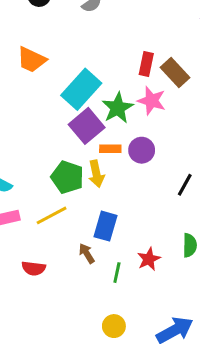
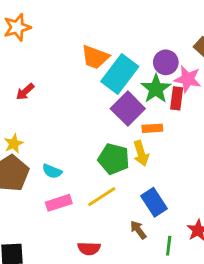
orange trapezoid: (31, 60) -> (95, 57), moved
red rectangle: (146, 64) -> (177, 98), moved
purple circle: (142, 150) -> (166, 62), moved
blue rectangle: (105, 226) -> (154, 202), turned -44

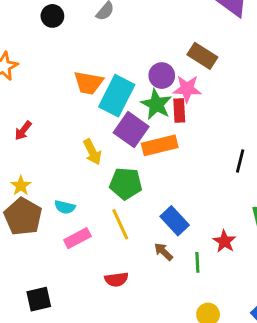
orange rectangle: (152, 128) -> (160, 145), size x1.6
yellow arrow: (141, 153) -> (92, 152), moved
yellow line: (102, 197) -> (120, 224), turned -72

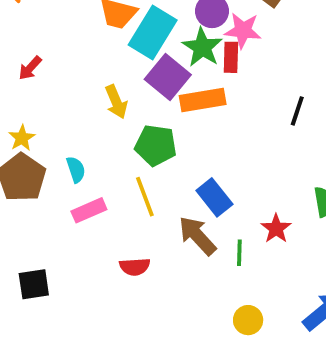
black line: (240, 161) -> (297, 111), moved
cyan semicircle: (65, 207) -> (76, 169), turned -126
brown arrow: (163, 252) -> (197, 236), size x1.6

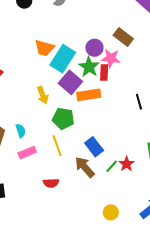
black line: (297, 111) -> (139, 102), turned -35
green line: (239, 253) -> (112, 166), moved, turned 40

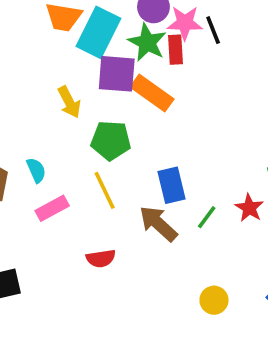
purple square: (70, 82) -> (117, 74), turned -30
orange rectangle: (89, 95) -> (152, 93), turned 50
black line: (139, 102) -> (213, 30), moved
blue rectangle: (94, 147) -> (171, 185), turned 30
red star: (127, 164) -> (249, 208), moved

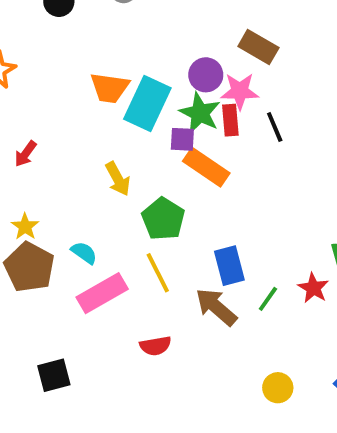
black line: (213, 30) -> (275, 127), moved
purple square: (117, 74) -> (182, 139), moved, size x0.6
green pentagon: (111, 140) -> (163, 219), turned 30
cyan semicircle: (36, 170) -> (84, 253), turned -30
pink rectangle: (52, 208) -> (102, 293), size x1.4

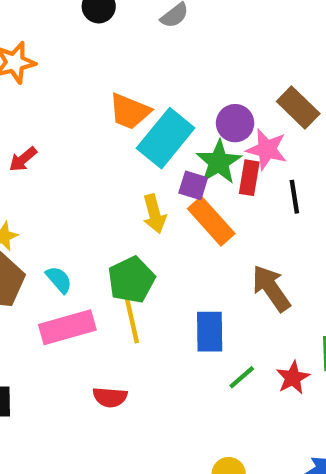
yellow arrow: (118, 179) -> (154, 214), moved
green pentagon: (163, 219) -> (131, 280), moved
brown arrow: (216, 307) -> (271, 288), moved

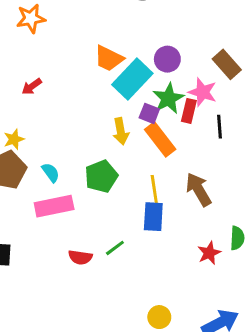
purple circle: (235, 123) -> (167, 59), moved
yellow line: (132, 320) -> (155, 191), moved
green line: (242, 377) -> (115, 248), moved

